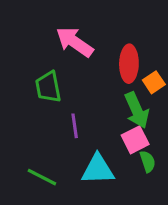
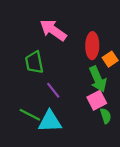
purple line: (75, 126) -> (53, 90), turned -30
cyan triangle: (98, 169) -> (50, 121), moved
green line: (42, 177) -> (30, 115), moved

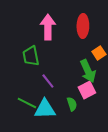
pink arrow: (53, 30) -> (48, 27), turned 55
red ellipse: (92, 46) -> (83, 26), moved
green semicircle: (106, 116) -> (72, 104), moved

